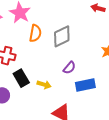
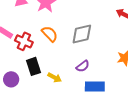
orange semicircle: (35, 33) -> (50, 34), moved, turned -66

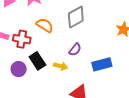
purple semicircle: (83, 66) -> (75, 50), moved
purple circle: (11, 79) -> (19, 69), moved

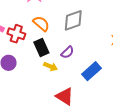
black rectangle: (37, 61) -> (41, 48), moved
blue rectangle: (102, 64) -> (92, 71), turned -36

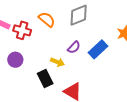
black rectangle: (41, 48) -> (45, 79), moved
blue rectangle: (92, 71) -> (98, 49), moved

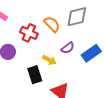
orange semicircle: (47, 19) -> (52, 24), moved
red cross: (22, 30) -> (29, 33), moved

